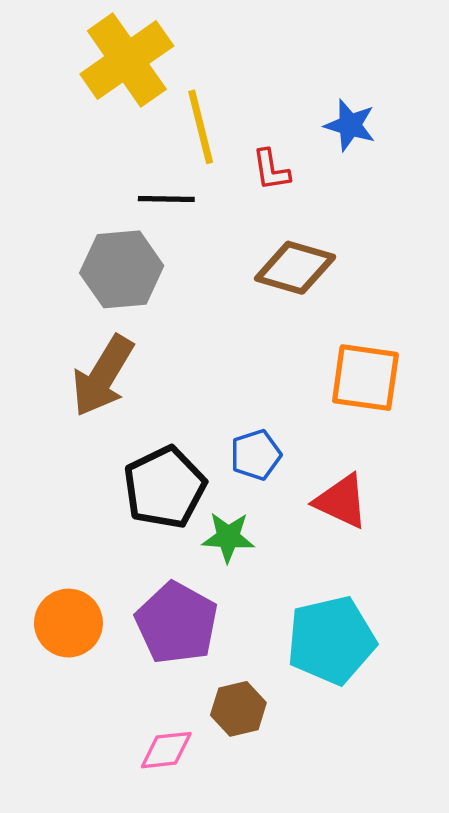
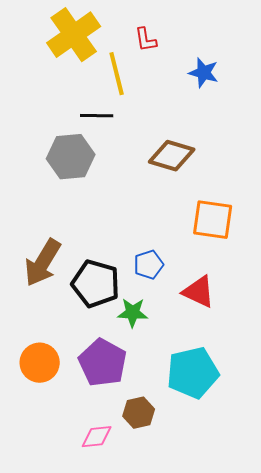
red L-shape: (271, 170) -> (146, 40), moved
brown arrow: (103, 376) -> (43, 263), moved
black pentagon: (165, 487) -> (96, 284), turned -30

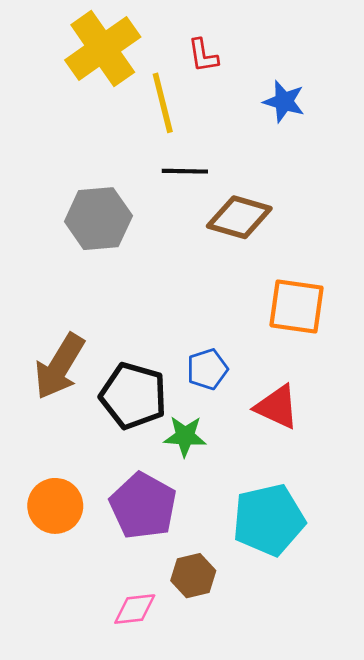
black line: (97, 116) -> (185, 171), moved

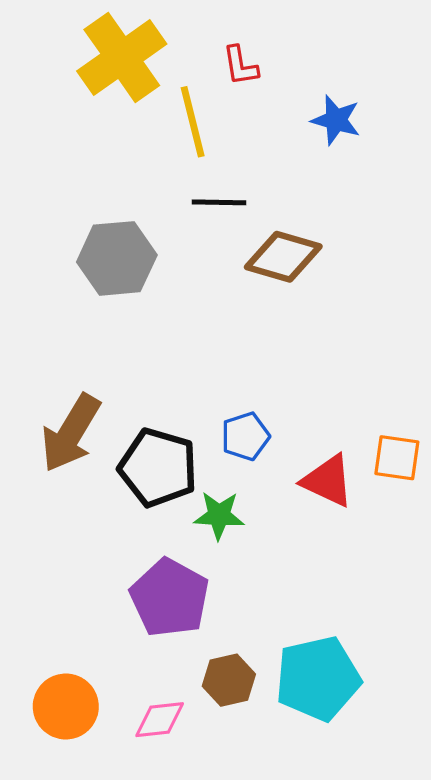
orange square: (297, 306) -> (397, 458), moved, size x0.7
orange circle: (55, 506) -> (66, 706), moved
cyan pentagon: (269, 520) -> (318, 678), moved

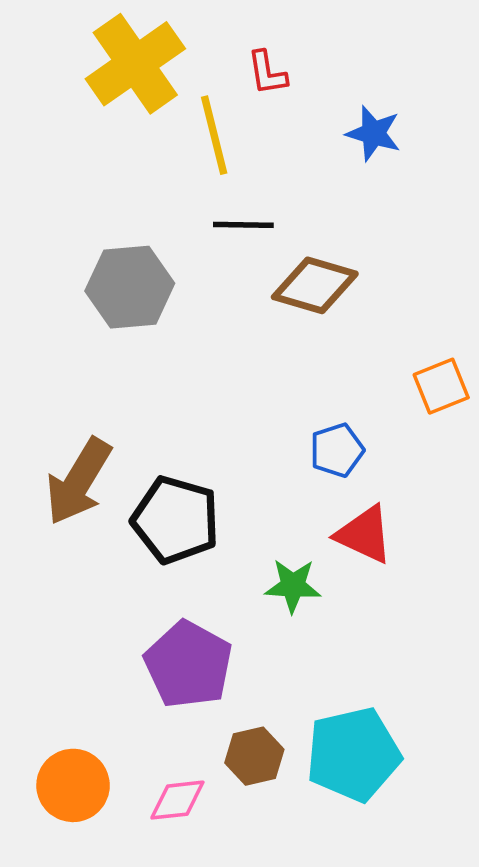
blue pentagon: (245, 436) -> (337, 450), moved
orange square: (397, 458) -> (441, 386), moved, turned -30
green star: (219, 515) -> (293, 586), moved

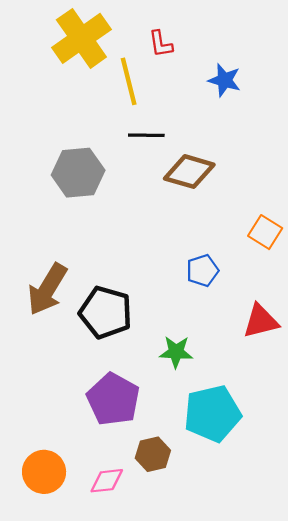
orange square: (441, 386) -> (265, 232), turned -36
red triangle: (364, 534) -> (261, 321), moved, turned -39
cyan pentagon: (353, 754) -> (212, 414), moved

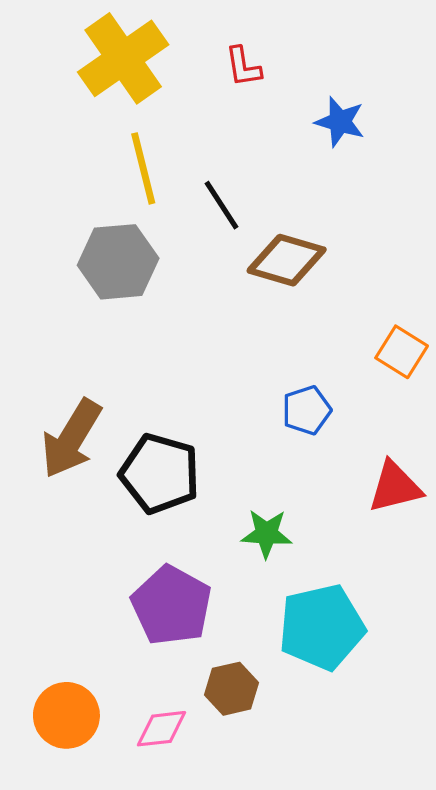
yellow line: (129, 81) -> (143, 168), moved
black line: (146, 135) -> (222, 205), turned 56

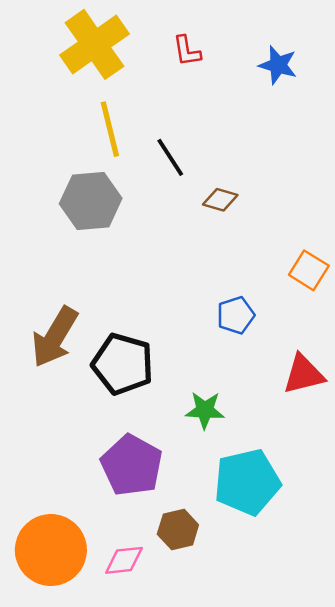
blue star: (340, 122) -> (278, 65), moved
brown diamond: (287, 260) -> (220, 200), size x0.6
orange circle: (66, 715) -> (51, 550), size x1.4

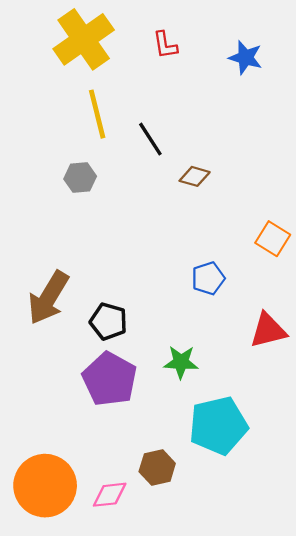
gray hexagon: (91, 201) -> (80, 178), size x0.6
black pentagon: (123, 364) -> (108, 321), size x0.7
purple pentagon: (132, 465) -> (110, 379), moved

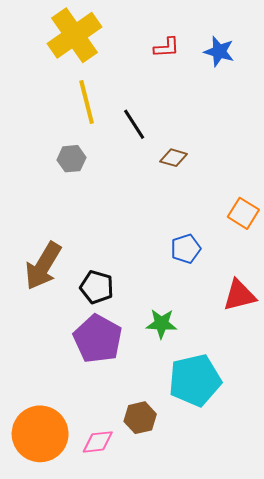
red L-shape: (165, 45) -> (167, 47), moved, turned -84

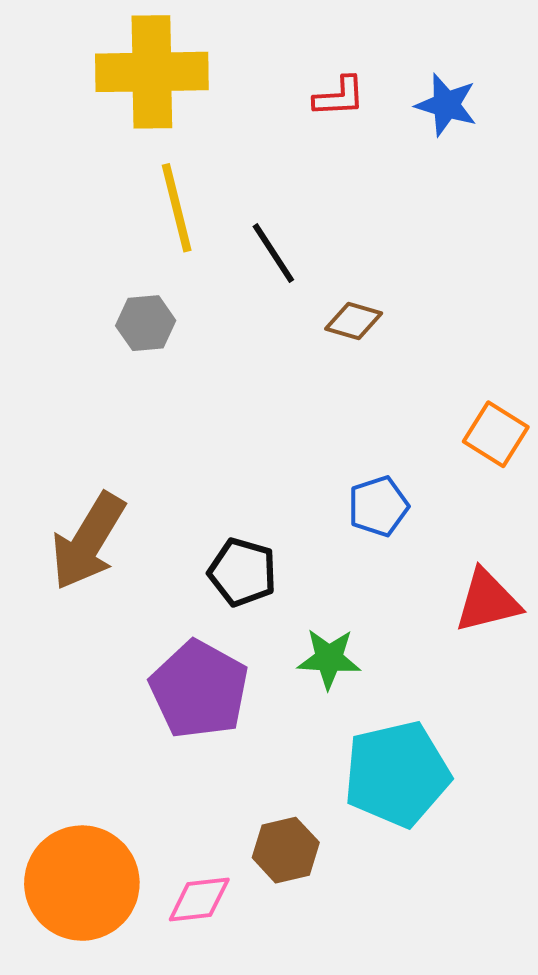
yellow cross: (74, 35) -> (152, 72), turned 34
black pentagon: (97, 287) -> (242, 572), moved

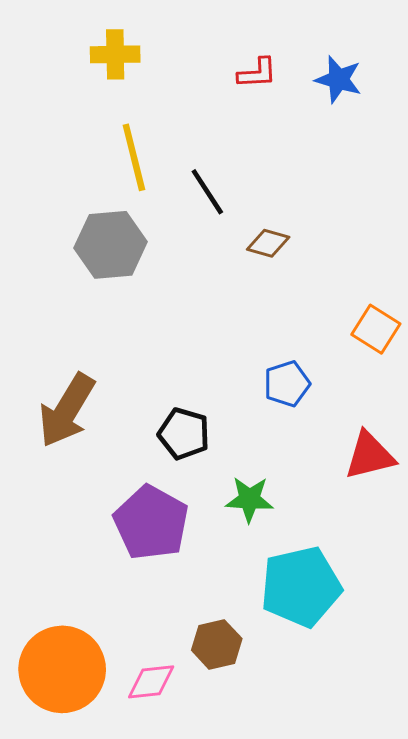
yellow cross: (152, 72) -> (115, 54), size x0.6
gray hexagon: (146, 323) -> (111, 245), size x1.6

